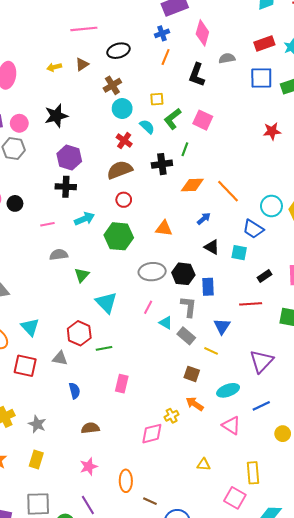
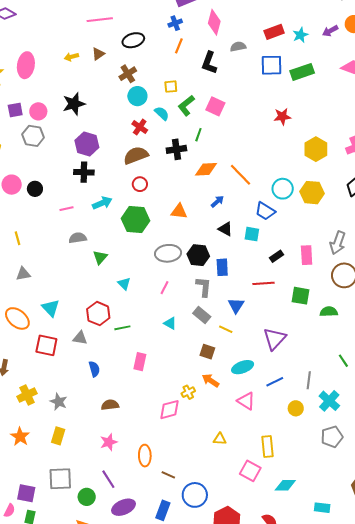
cyan triangle: (106, 303) -> (124, 284), size x0.6
cyan triangle: (166, 323) -> (170, 323), moved

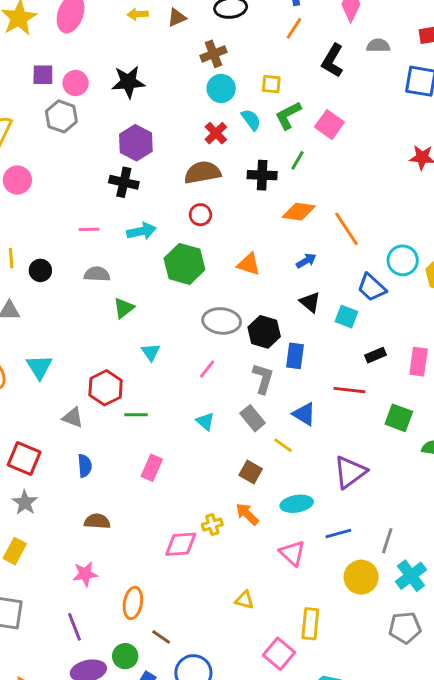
black circle: (35, 189) -> (40, 270), moved
blue triangle: (236, 305) -> (304, 414), turned -42
red square: (46, 345) -> (24, 459), moved
yellow circle: (296, 408) -> (361, 577), size x1.5
green circle: (87, 497) -> (125, 656), moved

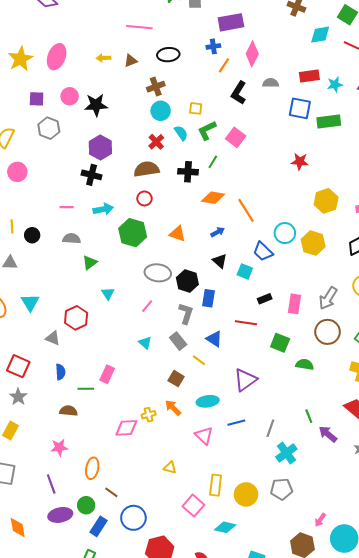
orange line: (294, 28) -> (224, 65), moved
pink circle: (76, 83) -> (70, 96), moved
green line: (136, 415) -> (86, 389), moved
yellow circle: (361, 577) -> (246, 494), moved

